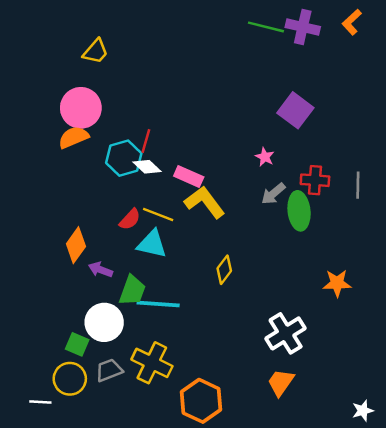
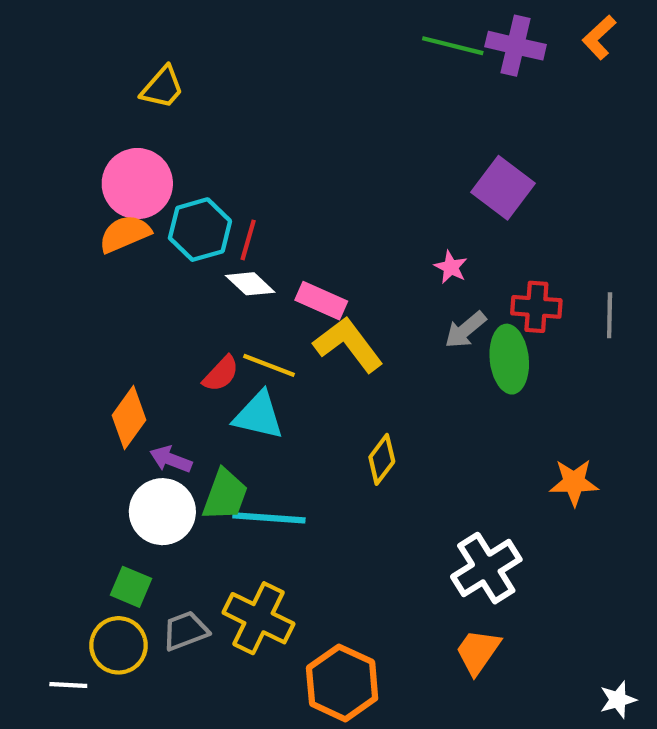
cyan hexagon: (124, 158) -> (200, 230), moved
white circle: (104, 322) -> (162, 512), moved

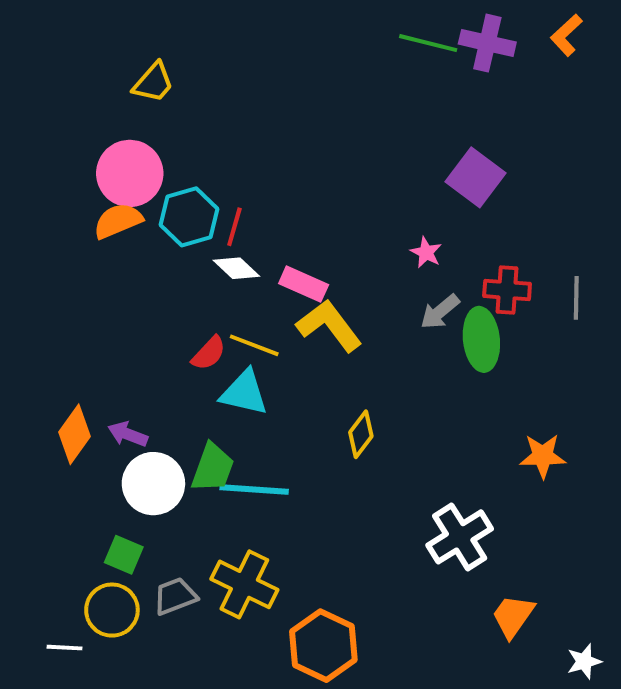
orange diamond: (129, 418) -> (74, 434), moved
purple arrow: (171, 459) -> (128, 434), moved
orange trapezoid: (478, 652) -> (513, 616), moved

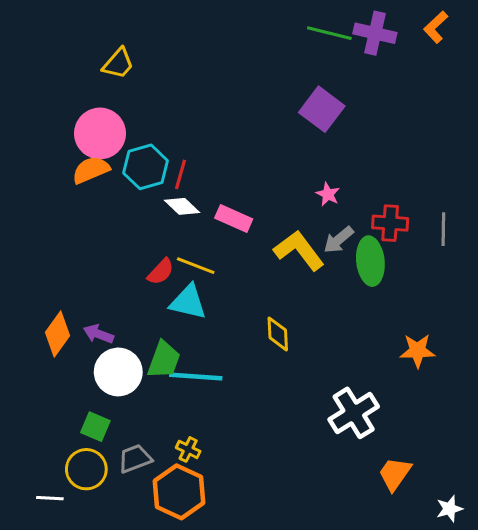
purple square: (475, 177) -> (322, 109), moved
yellow L-shape: (329, 326) -> (299, 250), moved
yellow diamond: (361, 434) -> (278, 334), turned -40
yellow cross: (244, 584) -> (188, 449), size x0.5
orange hexagon: (323, 646) -> (179, 492), moved

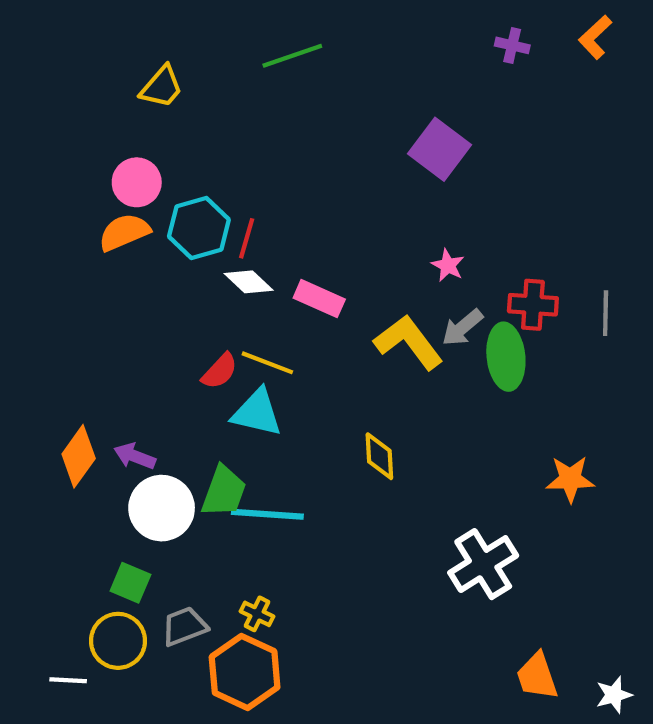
green line: (329, 33) -> (292, 56), moved, turned -33
purple cross: (375, 33) -> (512, 45), size x0.6
pink circle: (100, 133) -> (137, 182), size x0.7
orange trapezoid: (395, 474) -> (537, 676), moved, turned -54

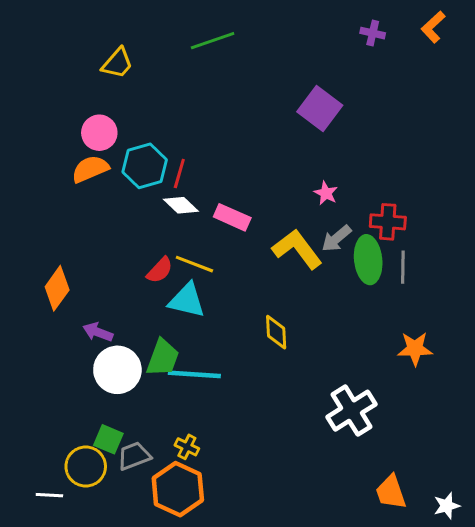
gray line: (606, 313) -> (403, 267), moved
orange diamond: (79, 456) -> (57, 288), moved
green square: (130, 583) -> (108, 439), moved

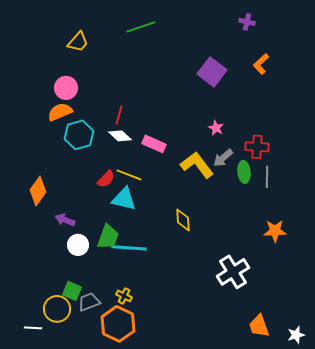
orange L-shape: (433, 27) -> (261, 64), moved
cyan hexagon: (145, 166) -> (79, 135), moved
green ellipse: (368, 260) -> (244, 172), size x0.7
white circle: (117, 370) -> (78, 245), size x0.7

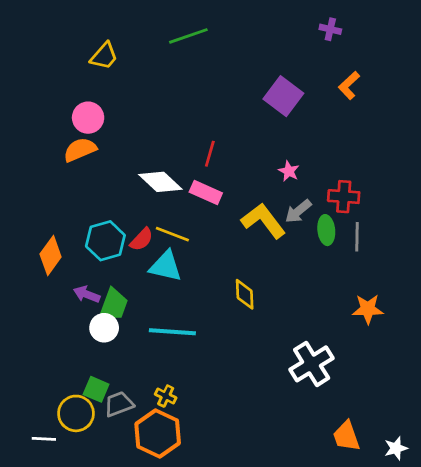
red line: (119, 115) -> (210, 154), moved
cyan hexagon: (79, 135) -> (105, 241), moved
white diamond: (120, 136) -> (160, 182), size x1.4
green trapezoid: (108, 237) -> (113, 305), moved

